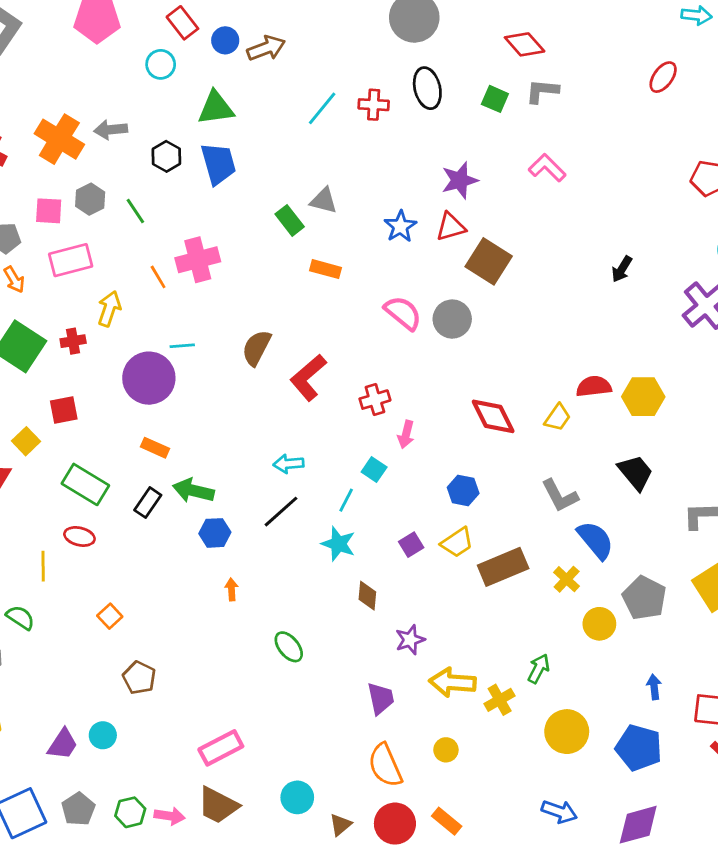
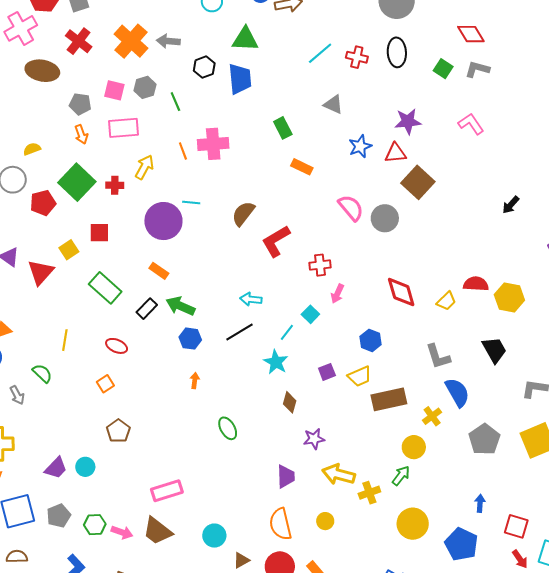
gray triangle: (324, 201) -> (333, 104), moved
red ellipse: (79, 536) -> (117, 346), moved
yellow circle: (599, 624) -> (414, 447), moved

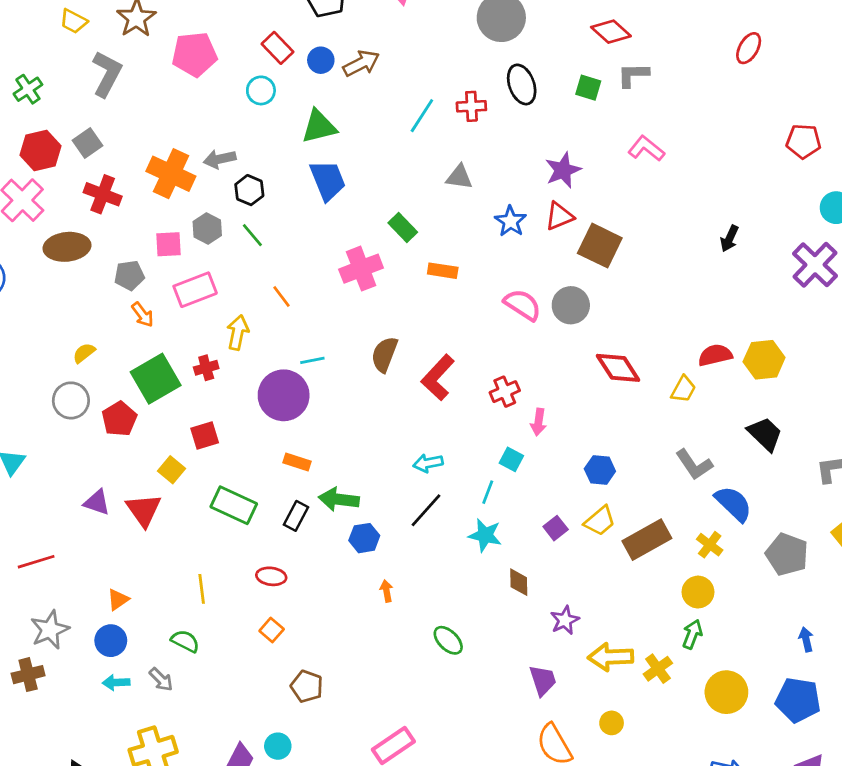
black hexagon: (204, 67) -> (249, 190), moved
pink cross: (213, 144) -> (361, 269), moved
green square: (77, 182) -> (156, 379), turned 33
red diamond: (401, 292) -> (618, 368), moved

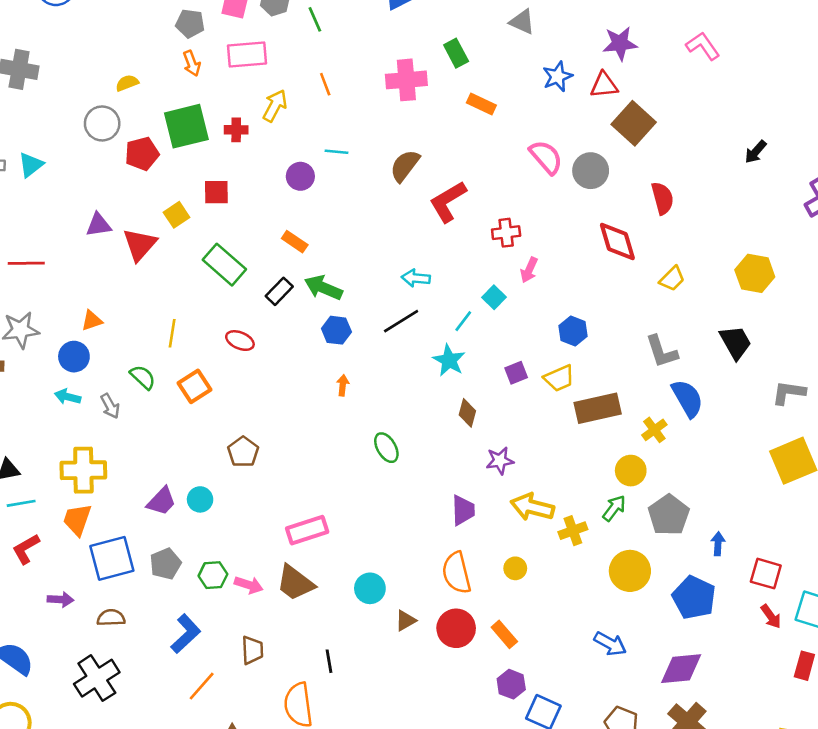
red semicircle: (715, 355) -> (662, 198), moved, turned 72
purple circle: (284, 395) -> (300, 176), size x0.6
purple triangle: (97, 502) -> (99, 225), turned -44
gray pentagon: (787, 554) -> (669, 515), moved
orange square: (272, 630) -> (194, 386), moved, size x1.4

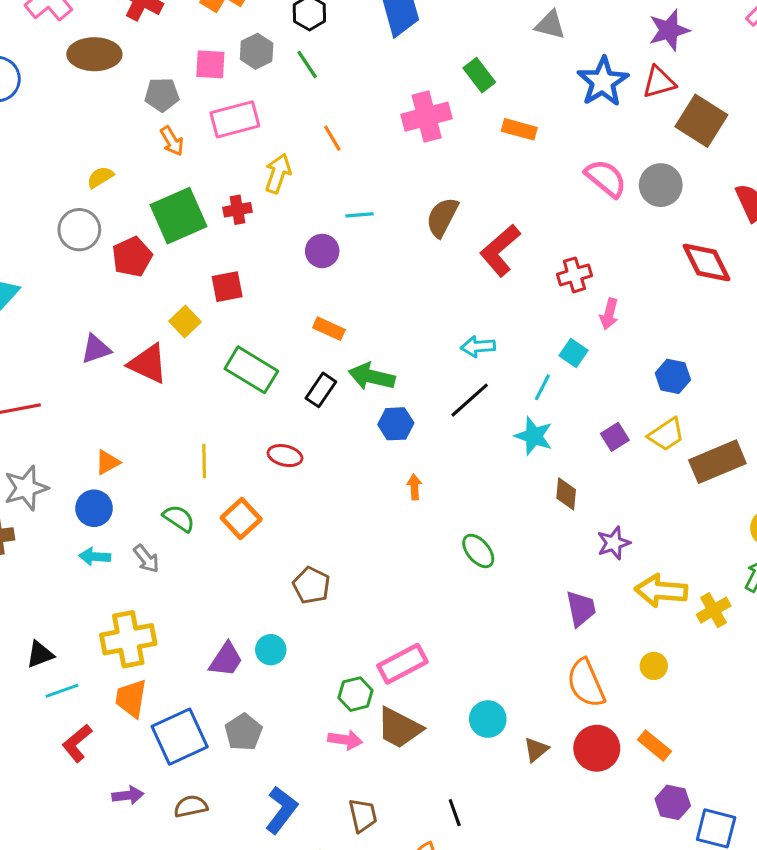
blue star: (558, 77) -> (603, 82), size x1.4
red triangle: (140, 245) -> (148, 364), turned -36
green hexagon: (213, 575) -> (356, 694), moved

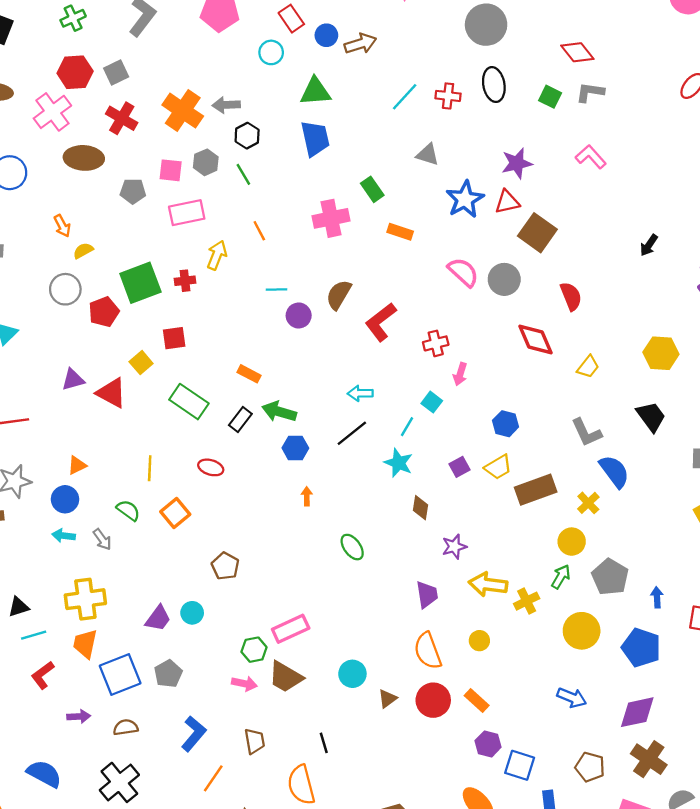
orange arrow: (172, 141) -> (62, 226), moved
purple circle: (322, 251) -> (299, 316), moved

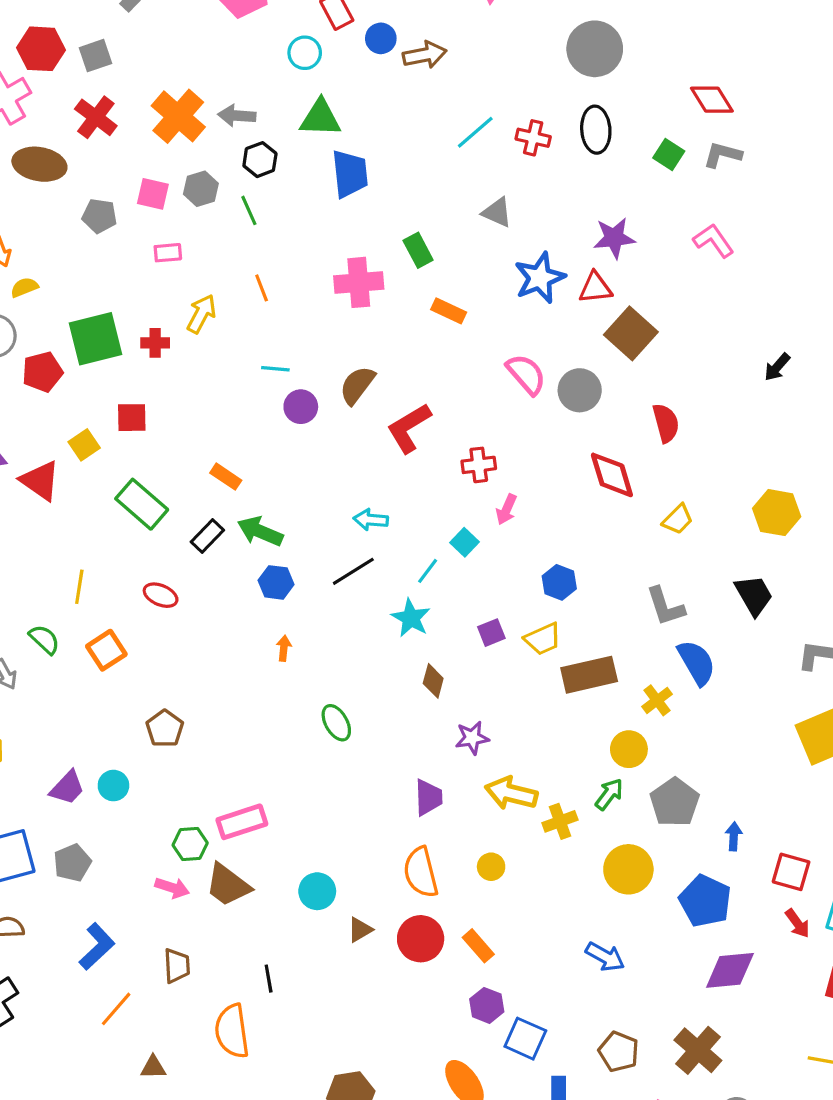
green triangle: (315, 91) -> (320, 118), moved
pink rectangle: (187, 213) -> (168, 253), size x0.6
purple diamond: (637, 712) -> (730, 970), moved

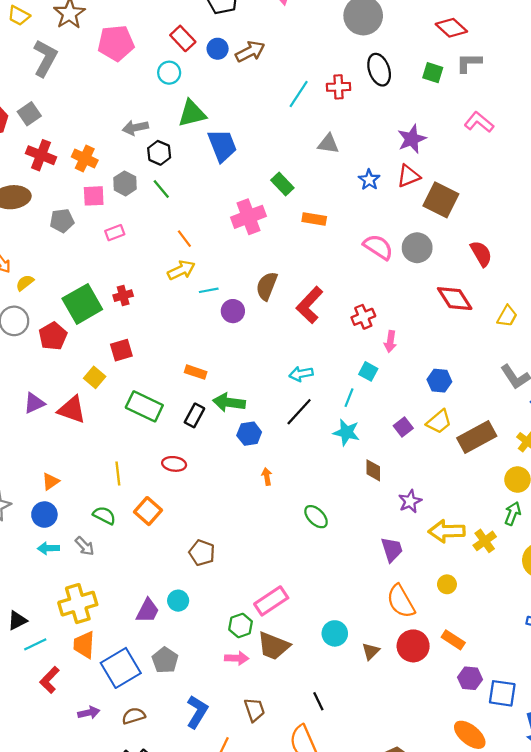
orange cross: (178, 116) -> (85, 159), moved, size x0.7
blue star: (540, 278) -> (369, 180), size x0.6
yellow arrow: (201, 314) -> (181, 270), moved, turned 52

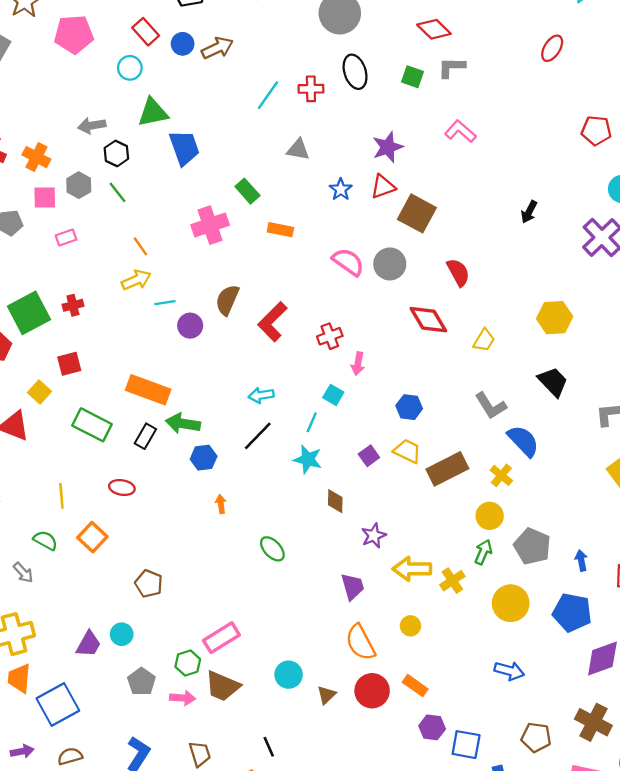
orange rectangle: (196, 372) -> (148, 390), size x1.8
yellow trapezoid: (439, 422) -> (407, 451), turned -116
gray pentagon: (165, 660) -> (142, 682), moved

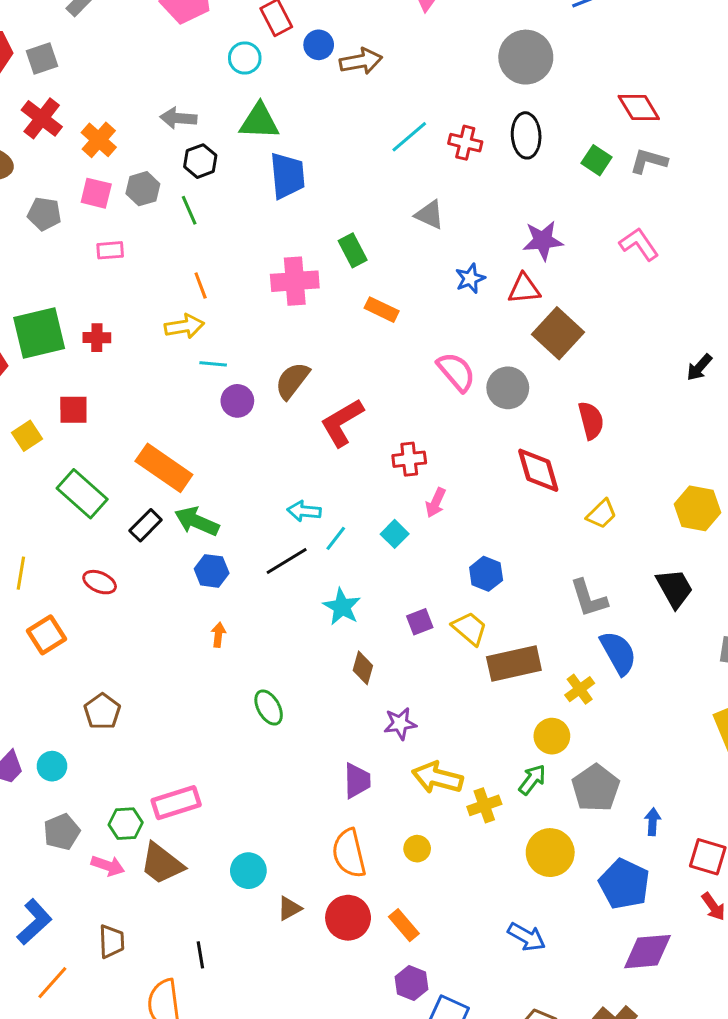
cyan line: (312, 422) -> (336, 538), moved

